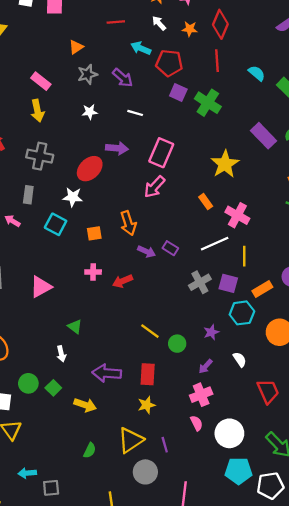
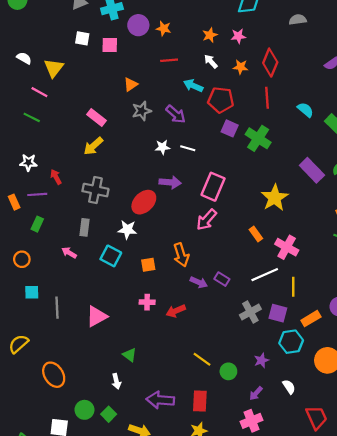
yellow arrow: (37, 111) -> (93, 146), turned 60
white star: (90, 112) -> (163, 147), moved

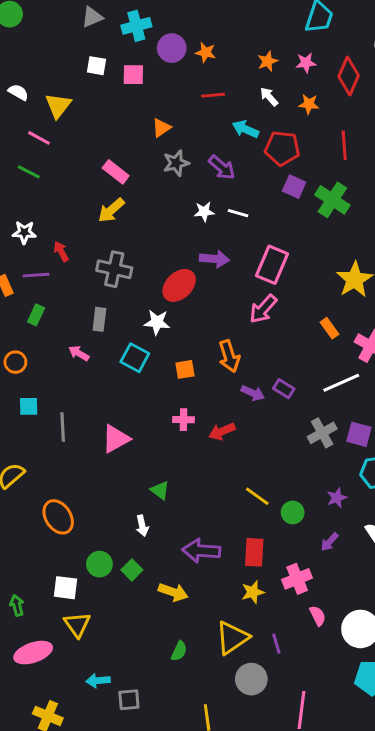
red diamond: (270, 63) -> (349, 76), moved
pink cross: (252, 421) -> (297, 579), moved

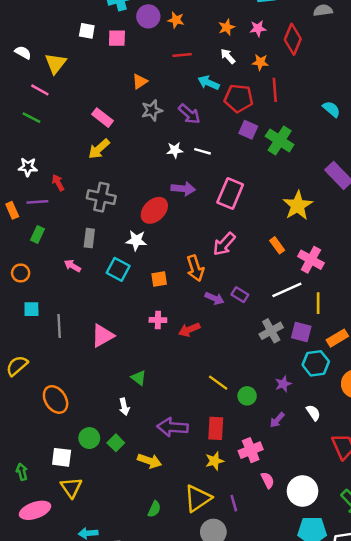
red line: (344, 145) -> (275, 90), moved
pink arrow: (263, 309) -> (224, 244), moved

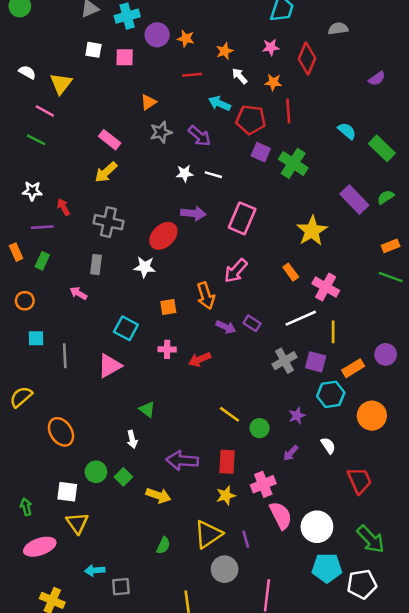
orange star: (227, 27) -> (225, 51), moved
orange rectangle: (12, 210) -> (16, 252), moved
cyan square: (118, 269) -> (126, 328), moved
pink semicircle: (268, 480) -> (281, 515), size x1.6

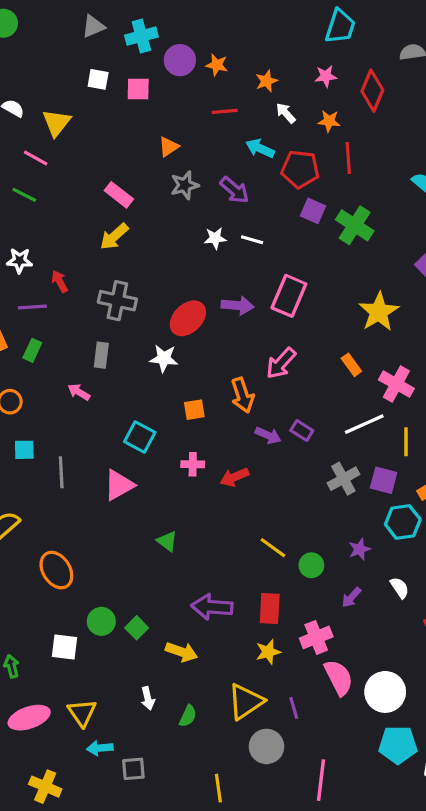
purple arrow: (193, 213) -> (238, 305), moved
white arrow: (132, 439) -> (148, 698), moved
yellow triangle: (77, 523) -> (82, 713), moved

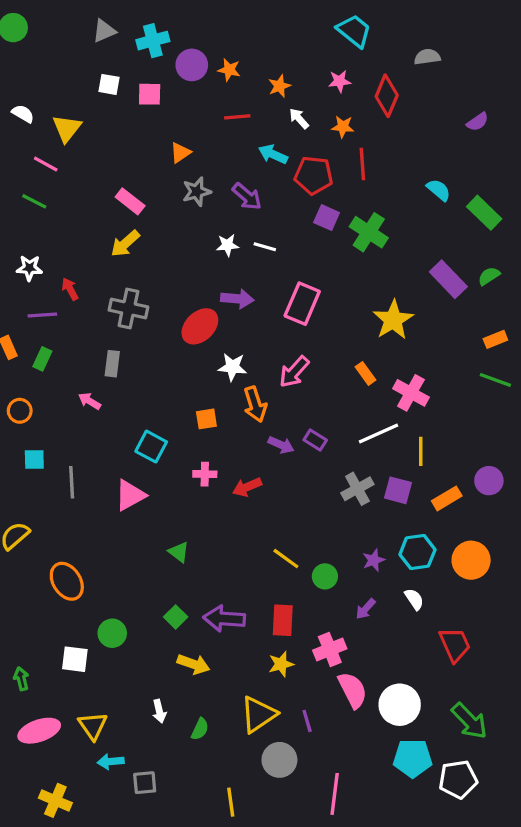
cyan trapezoid: (340, 26) -> (354, 31), turned -69
purple arrow: (238, 305) -> (237, 299), moved
white star: (164, 358) -> (232, 367), moved
cyan hexagon: (403, 522) -> (417, 552), moved
green square: (137, 628) -> (176, 617), moved

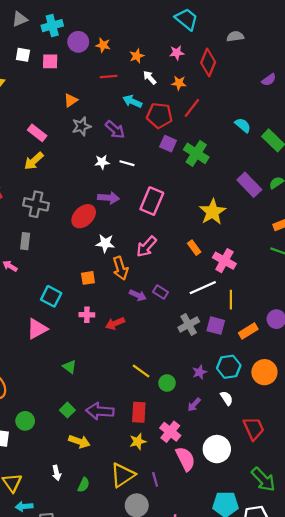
red line: (362, 164) -> (192, 108), turned 42
pink cross: (330, 649) -> (170, 432), turned -30
white circle: (400, 705) -> (217, 449), moved

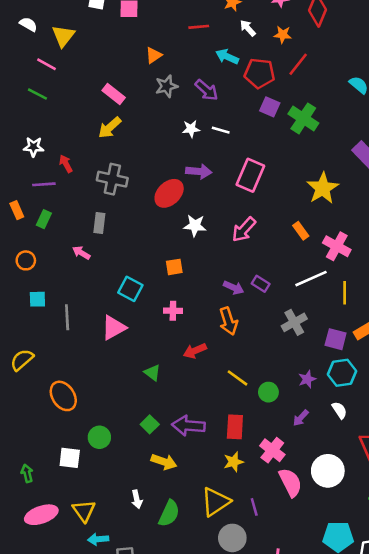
orange arrow: (120, 268) -> (228, 321), moved
red arrow: (115, 323) -> (195, 351), moved
purple square: (216, 326) -> (336, 339), moved
green semicircle: (84, 485) -> (169, 513), size x1.5

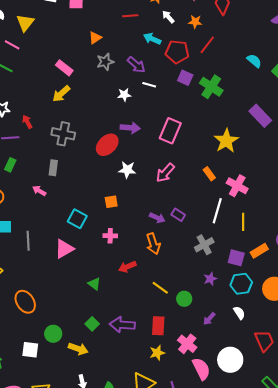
white line: (221, 130) -> (149, 85), moved
white line: (311, 279) -> (217, 211), turned -50
purple star: (307, 379) -> (210, 279), moved
yellow arrow: (164, 462) -> (78, 349), moved

